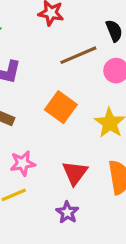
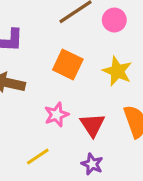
pink star: (23, 163) -> (57, 115), moved

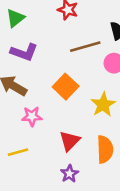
pink star: (57, 115) -> (32, 116), moved
purple star: (92, 164) -> (69, 174), moved

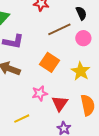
pink star: (32, 116) -> (40, 93), moved

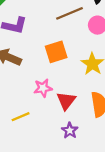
orange square: (50, 62) -> (56, 52), turned 36

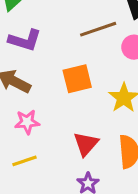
pink star: (43, 88) -> (27, 122), moved

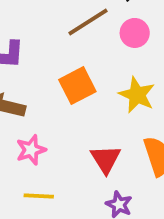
yellow line: (24, 161) -> (39, 196), turned 35

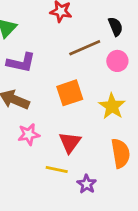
red triangle: (106, 159) -> (70, 142), moved
yellow line: (39, 196) -> (57, 170), moved

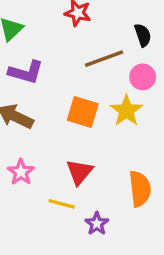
orange square: (70, 93) -> (83, 112), turned 32
yellow star: (112, 106) -> (126, 111), moved
pink star: (29, 134) -> (21, 172), moved, turned -30

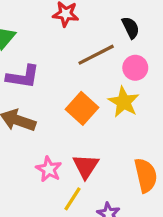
orange square: (83, 112) -> (82, 108), turned 32
pink star: (21, 172) -> (49, 169), moved
yellow line: (62, 204) -> (72, 199), turned -65

